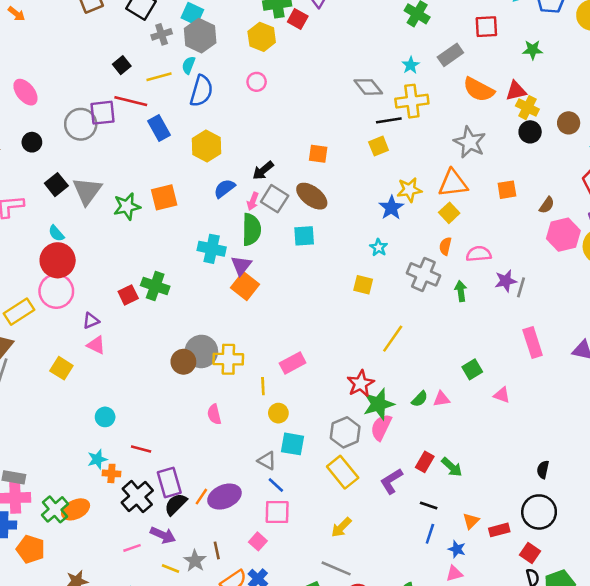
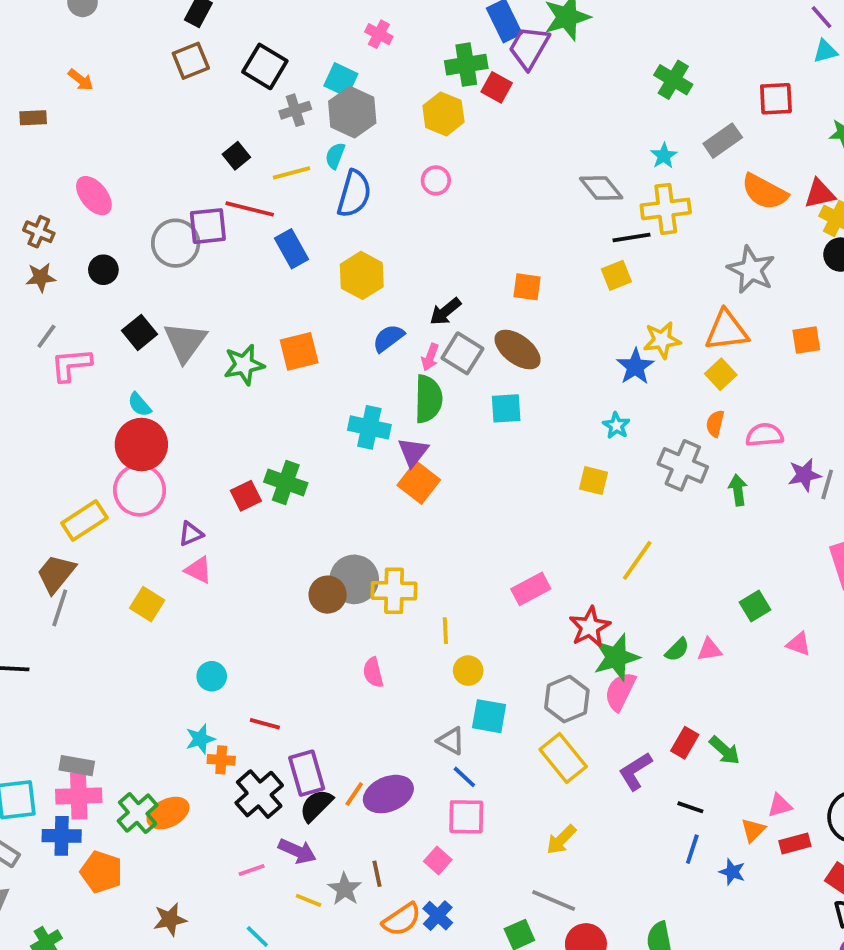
pink rectangle: (293, 363) -> (531, 589), moved
pink triangle: (454, 574) -> (780, 805), moved

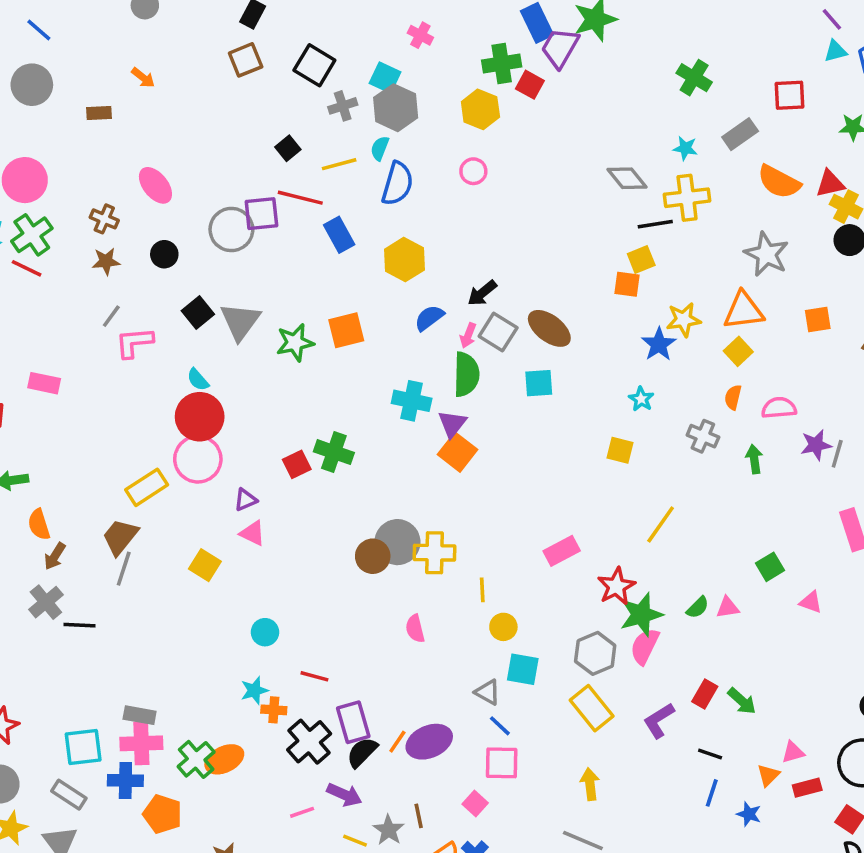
cyan star: (664, 156) -> (685, 148), turned -30
orange square: (527, 287) -> (627, 284), moved
gray cross: (683, 465) -> (703, 436), size x0.7
yellow arrow: (561, 840) -> (590, 784), turned 128

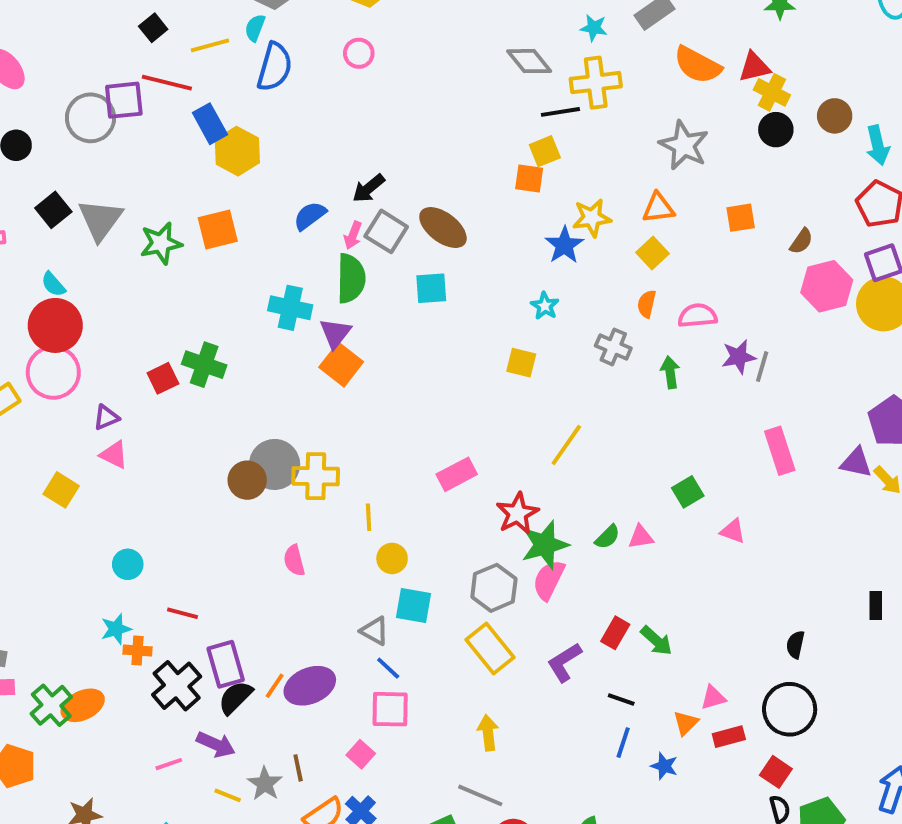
yellow hexagon: (404, 260) -> (237, 151), moved
orange triangle: (744, 311) -> (658, 208), size x0.7

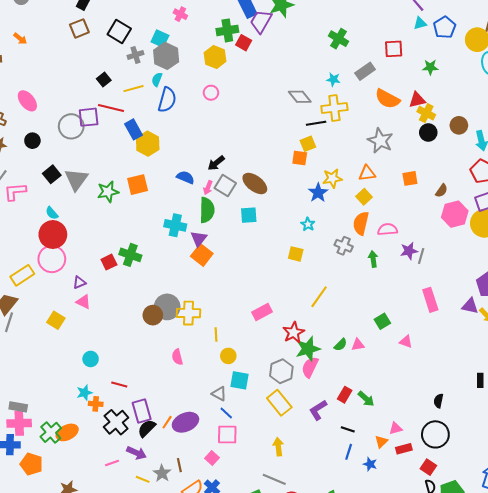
blue semicircle: (310, 216) -> (185, 177), turned 60
orange semicircle: (647, 304) -> (361, 223), size x1.6

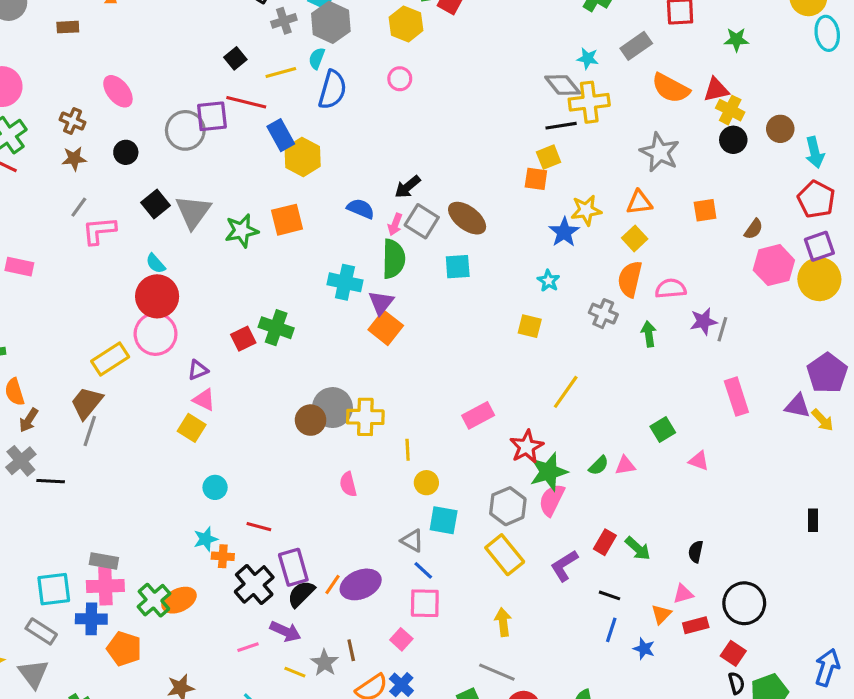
gray diamond: (300, 97) -> (563, 85), moved
yellow square: (56, 320) -> (192, 428), moved
black semicircle: (438, 401) -> (696, 552), moved

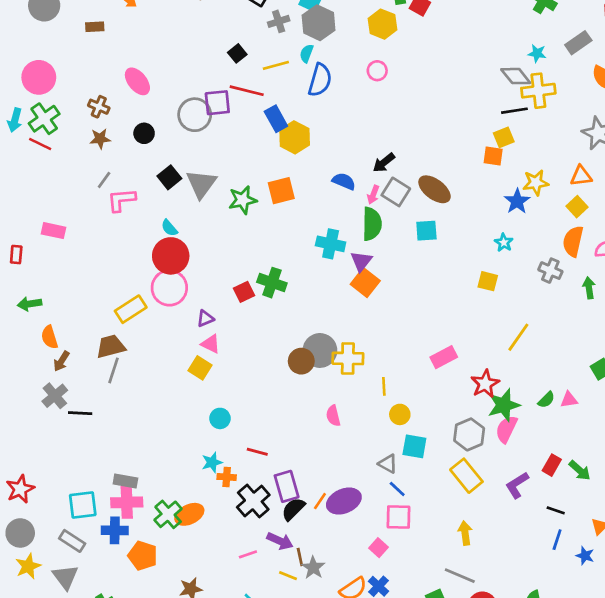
brown trapezoid: (87, 403) -> (111, 346), turned 36
brown line: (351, 650) -> (300, 557), moved

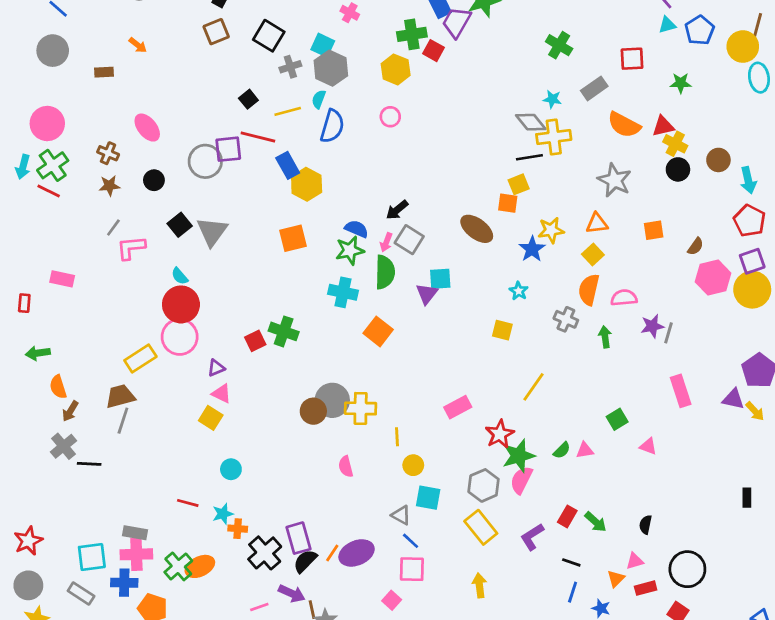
brown ellipse: (434, 189) -> (477, 229), moved
green star: (243, 200) -> (350, 250), moved
purple triangle: (361, 261) -> (427, 294), moved
red line: (257, 452) -> (188, 503), moved

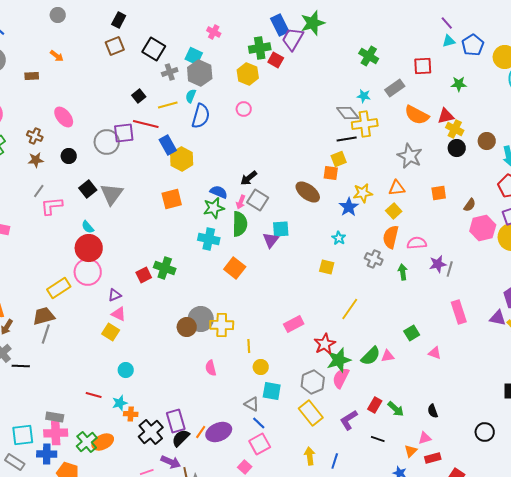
green semicircle: (562, 450) -> (371, 356), size x1.5
black semicircle: (646, 525) -> (433, 411), turned -32
pink square: (412, 569) -> (260, 444), turned -30
black circle: (687, 569) -> (485, 432), moved, size x0.7
blue line: (573, 592) -> (335, 461), moved

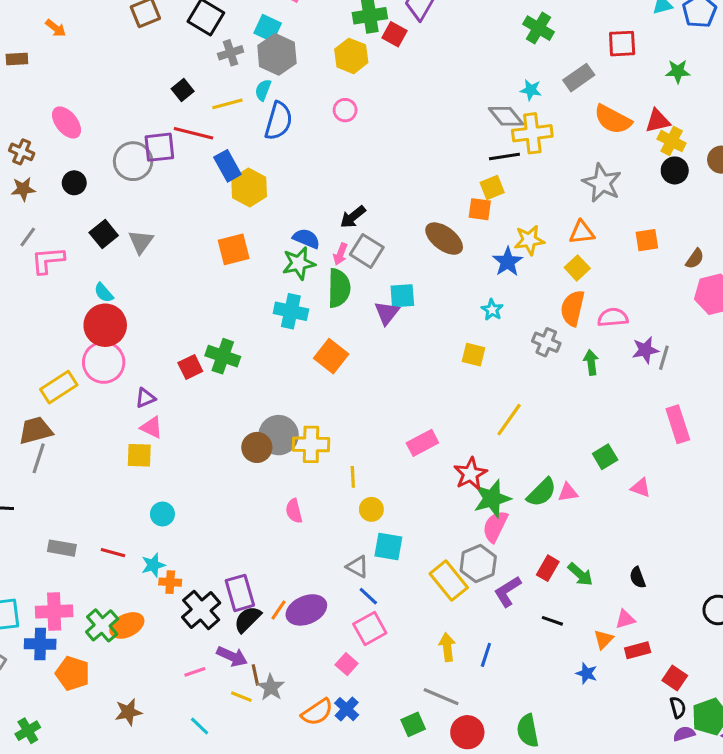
gray triangle: (112, 194) -> (141, 242), size x0.7
yellow square: (111, 332) -> (139, 455), turned -30
gray hexagon: (313, 382) -> (478, 564), moved
gray rectangle: (55, 417) -> (62, 548), moved

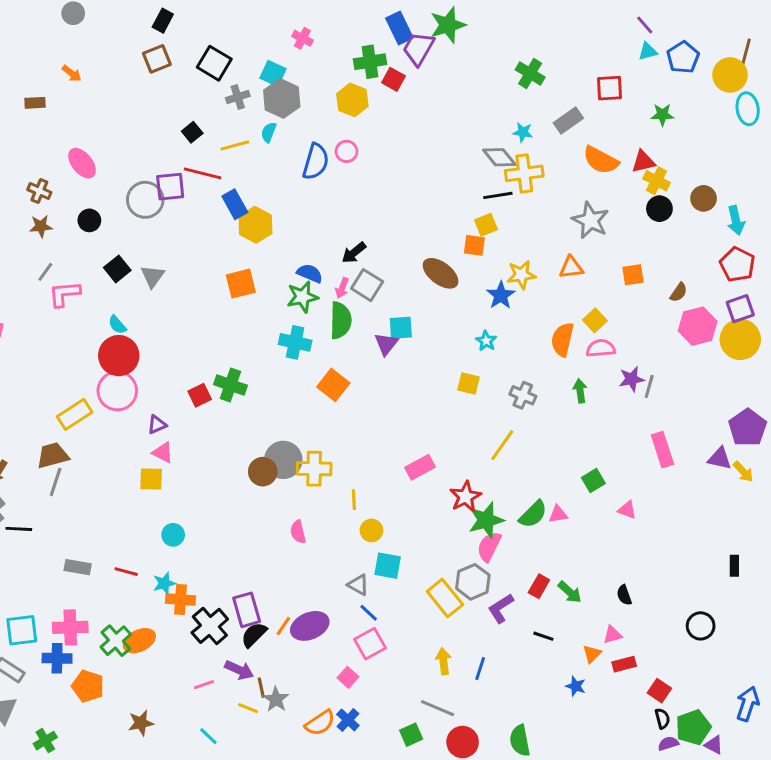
blue semicircle: (279, 121) -> (316, 162), moved
yellow square: (577, 268) -> (595, 320), moved
gray cross: (546, 342) -> (523, 395), moved
orange cross: (170, 582) -> (180, 599), size x1.4

